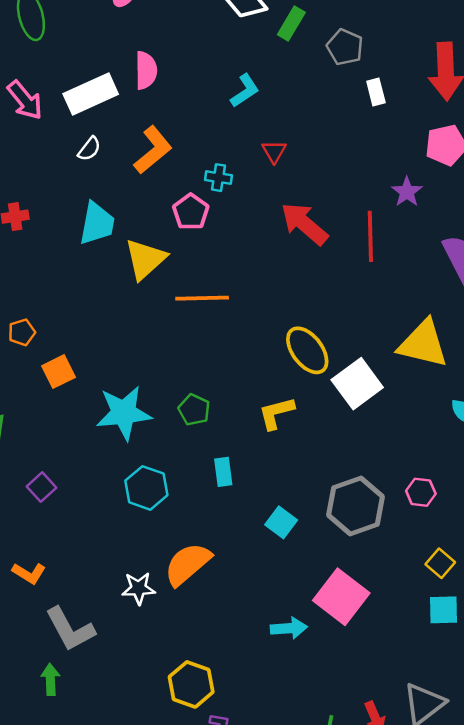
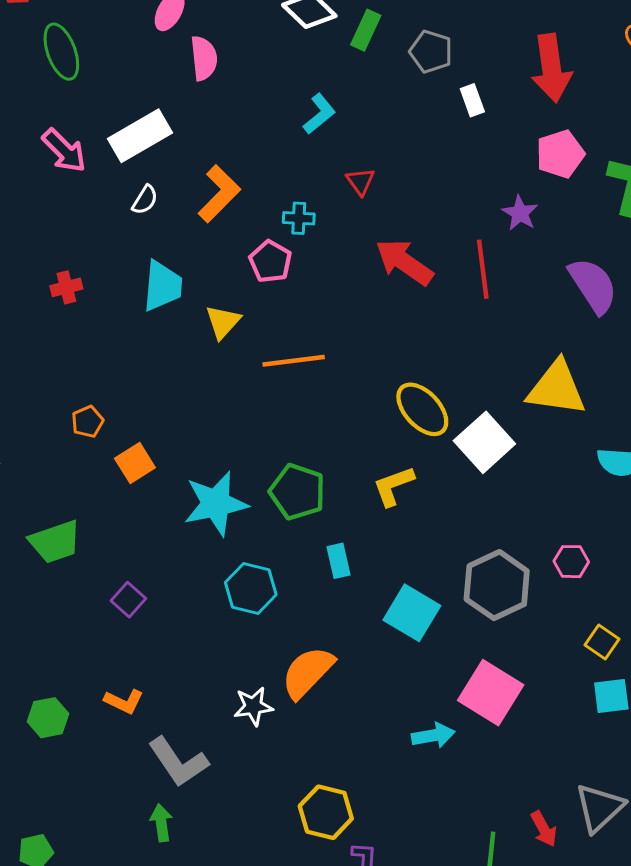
pink semicircle: (146, 70) -> (204, 58), moved
yellow triangle: (145, 259) -> (223, 322), size x0.7
green pentagon: (194, 410) -> (297, 492), size x1.5
cyan square: (281, 522) -> (412, 613), size x1.5

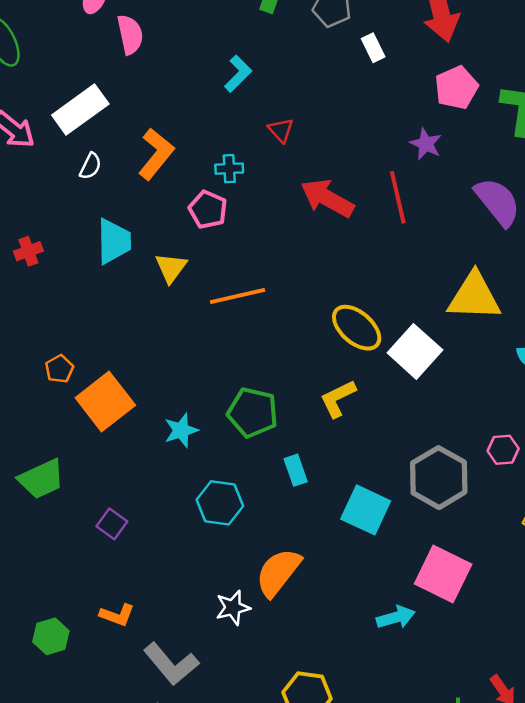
orange square: (135, 463) -> (105, 402), size x1.6
cyan star: (216, 504) -> (181, 430), size x0.6

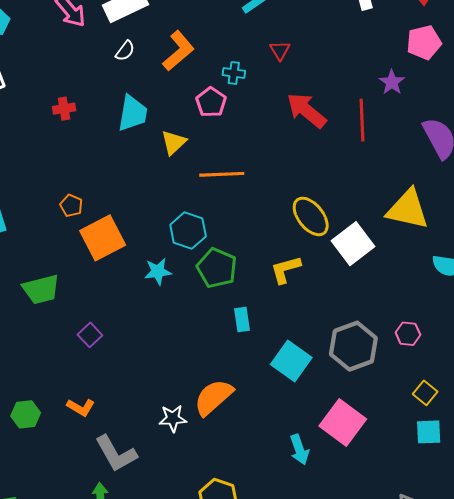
orange pentagon: (59, 369) -> (71, 206), turned -30
cyan hexagon: (220, 503) -> (188, 231), moved
cyan arrow: (396, 617) -> (299, 450), turned 76

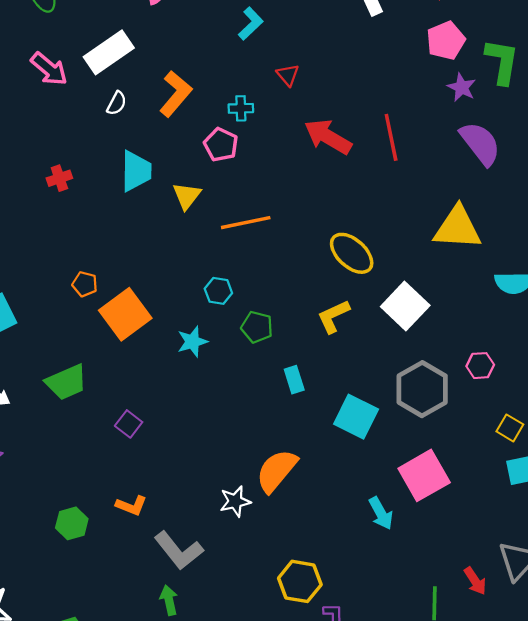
purple star: (392, 82) -> (462, 87), moved
cyan hexagon: (188, 231) -> (218, 291), size x0.7
white square: (353, 244) -> (405, 306), moved
green pentagon: (217, 268) -> (257, 327), size x0.7
pink square: (343, 422) -> (424, 475), turned 33

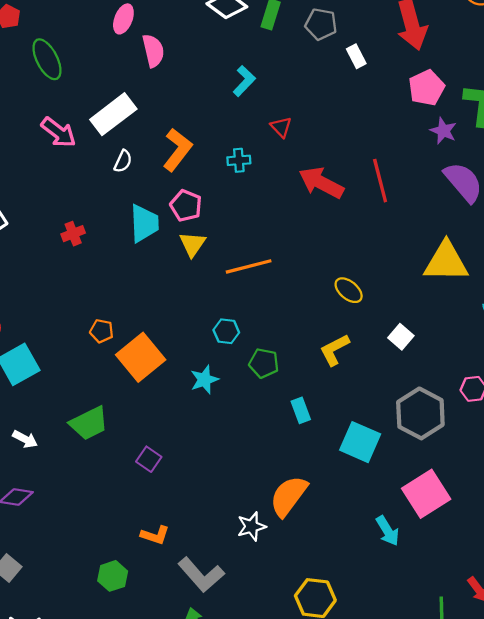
pink pentagon: (221, 145) -> (186, 206), moved
yellow ellipse: (352, 253) -> (349, 290), size x0.7
white square: (405, 306) -> (401, 337), size x0.6
green hexagon: (72, 523) -> (113, 576), moved

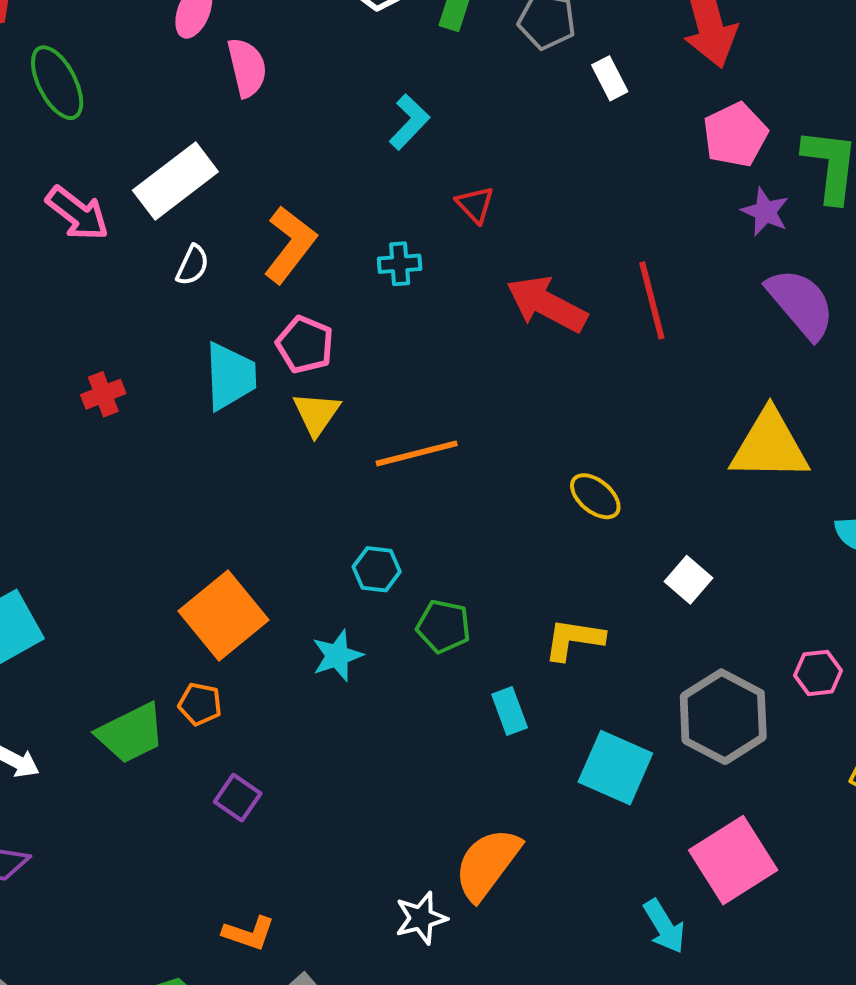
orange pentagon: (102, 331) -> (200, 704), moved
yellow L-shape: (334, 350) -> (574, 639), moved, turned 36

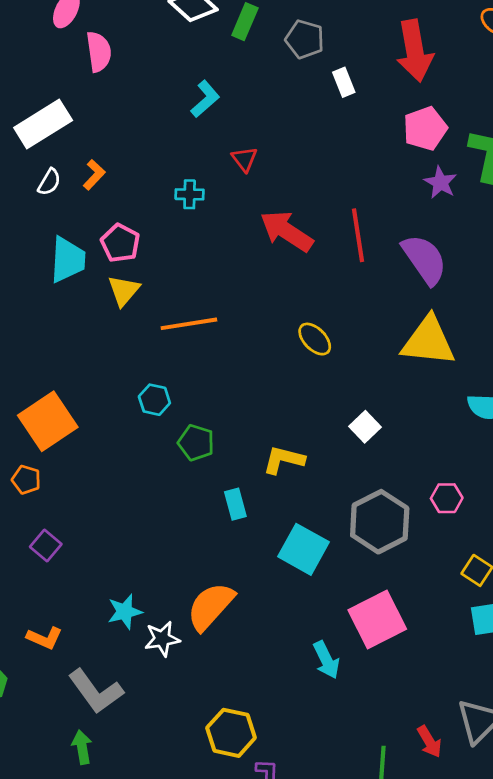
orange L-shape: (290, 245) -> (94, 175), moved, size x0.6
purple semicircle: (801, 304) -> (424, 259), moved
yellow ellipse: (595, 496) -> (315, 339), moved
cyan star: (337, 656) -> (125, 612), moved

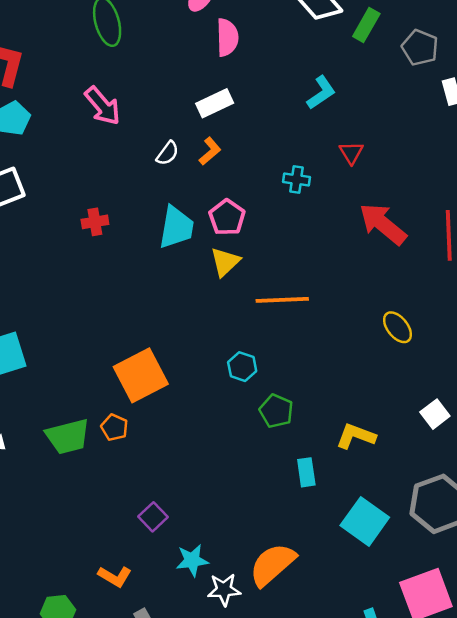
white rectangle: (43, 124) -> (215, 103), moved, size x0.7
purple square: (46, 545) -> (153, 517), moved

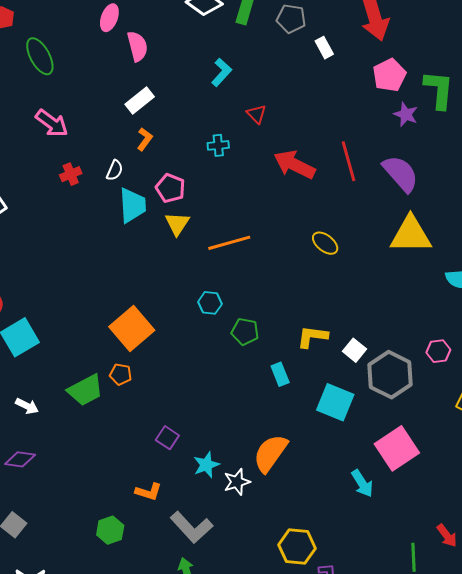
white semicircle: (167, 153) -> (115, 170), moved
red cross: (95, 222) -> (71, 174), moved
white square: (435, 414) -> (355, 350), moved

